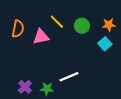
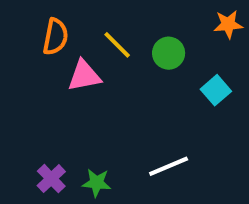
orange star: (109, 25) -> (228, 24), moved
orange semicircle: (18, 29) -> (55, 37), moved
white line: (69, 77) -> (169, 166), moved

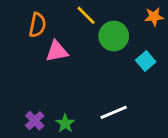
yellow line: (117, 45) -> (86, 15), moved
green circle: (169, 53) -> (114, 36), size x1.4
green star: (97, 183) -> (65, 123), turned 30

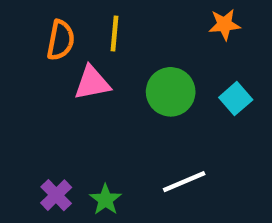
yellow line: (86, 15) -> (114, 33), moved, turned 50
orange star: (154, 17) -> (225, 24), moved
green circle: (114, 36) -> (171, 92), moved

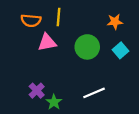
orange star: (225, 24) -> (115, 22), moved
orange semicircle: (61, 40) -> (31, 21), turned 84
purple cross: (56, 195) -> (37, 91), moved

